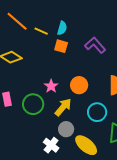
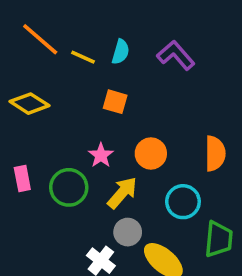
purple L-shape: (95, 45) -> (176, 55), moved
orange square: (61, 46) -> (115, 102), moved

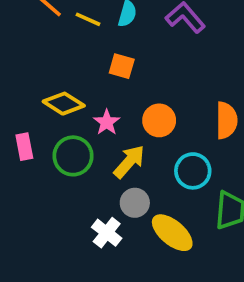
yellow diamond: (29, 104) -> (64, 104), moved

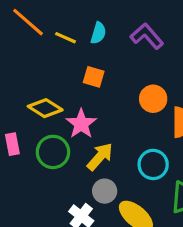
orange circle: (159, 120) -> (153, 99), moved
pink star: (107, 122) -> (81, 124), size x1.4

